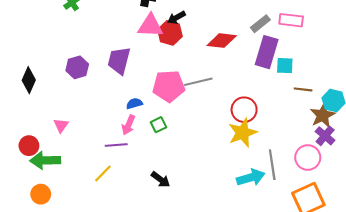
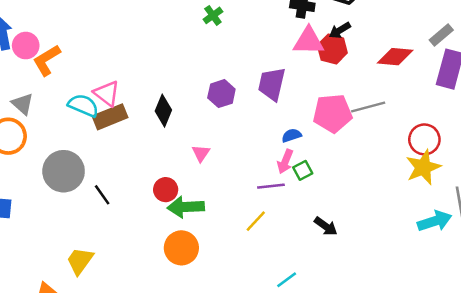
pink triangle: (61, 125) -> (201, 153), moved
green square: (159, 125) -> (303, 170), moved
orange circle: (41, 194) -> (181, 248), size x1.4

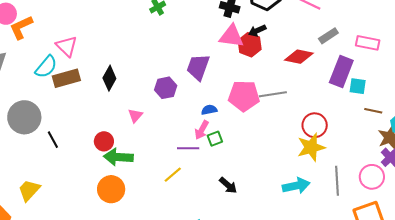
gray rectangle: (441, 35) -> (328, 36), moved
pink triangle: (107, 93) -> (67, 46), moved
purple hexagon: (221, 94) -> (166, 88), moved
cyan semicircle: (83, 105) -> (46, 67), turned 100
cyan arrow: (435, 221) -> (296, 186), moved

